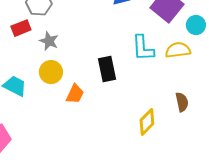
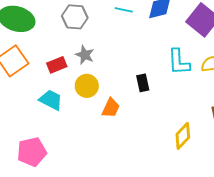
red rectangle: (21, 28) -> (57, 65), moved
black rectangle: (107, 69) -> (143, 83), size x0.7

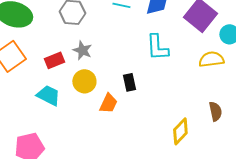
cyan L-shape: (179, 62) -> (157, 47), moved
black rectangle: (143, 83) -> (129, 82), moved

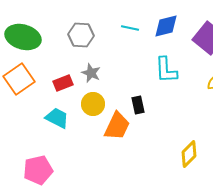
orange trapezoid: (108, 103) -> (117, 126), size x1.4

